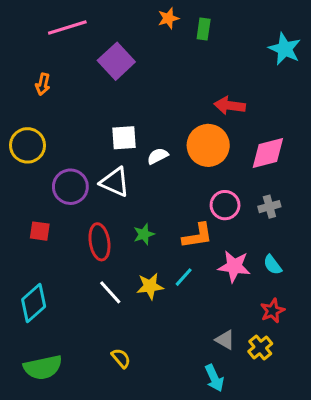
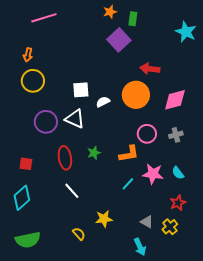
purple square: (116, 61) -> (119, 40), moved
yellow circle: (28, 145) -> (33, 81), moved
red square: (40, 231) -> (26, 164), moved
cyan line: (184, 277) -> (128, 184), moved
yellow star: (150, 286) -> (104, 219), moved

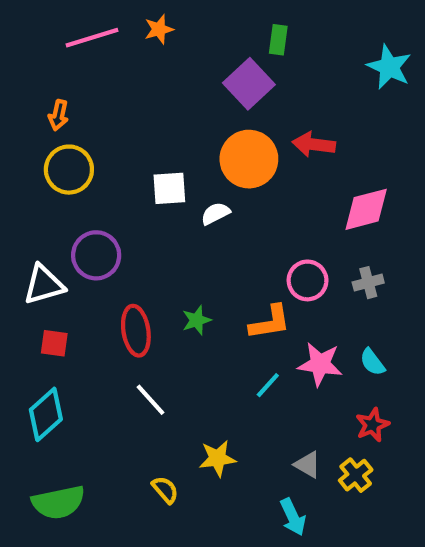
orange star: (110, 12) -> (159, 29), moved
orange circle: (136, 95) -> (249, 159), moved
white triangle: (75, 119) -> (44, 285), moved, turned -40

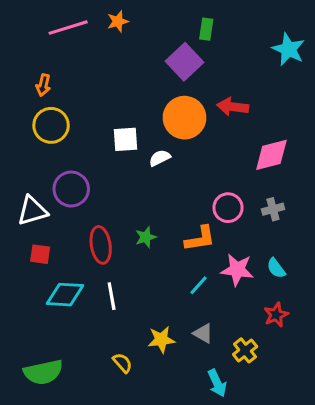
white line: (151, 400) -> (112, 296), turned 32
cyan diamond: (46, 414) -> (65, 295), moved, turned 45
gray triangle: (308, 465) -> (203, 333), moved
yellow cross: (356, 475) -> (245, 350), moved

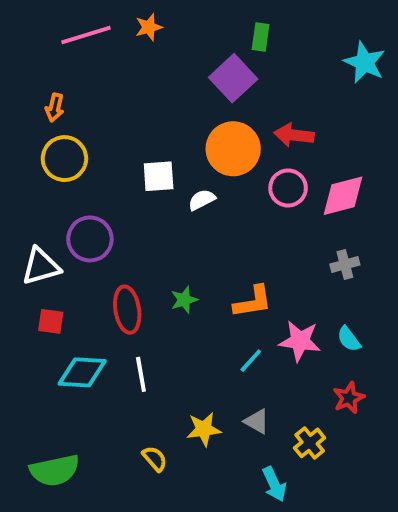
pink circle: (228, 208) -> (288, 188), moved

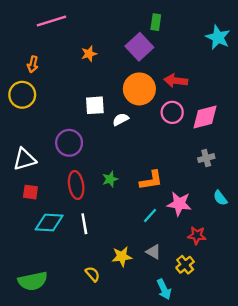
orange star: (149, 27) -> (89, 54), moved
yellow circle: (64, 159) -> (22, 95), moved
purple circle: (90, 239) -> (69, 143), moved
cyan semicircle: (349, 339) -> (220, 198), moved
red star: (349, 398) -> (197, 235), moved, turned 30

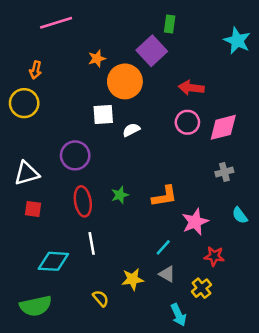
orange circle: (139, 89) -> (125, 81), moved
pink star: (179, 204) -> (195, 222), turned -30
cyan line: (150, 215) -> (163, 247), moved
cyan diamond: (49, 223) -> (53, 261), moved

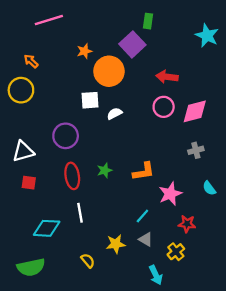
orange arrow: (36, 70) -> (31, 61), turned 120

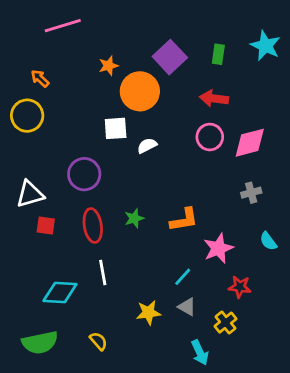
green rectangle: (148, 21) -> (218, 54), moved
red square: (29, 183) -> (46, 225), moved
yellow semicircle: (88, 261) -> (98, 341), moved

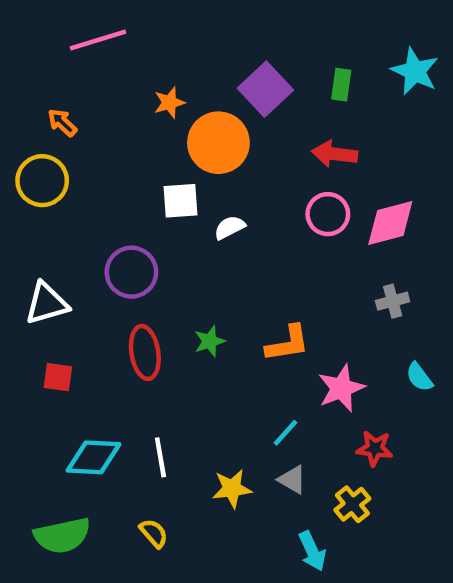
red square: (46, 225) -> (58, 377), moved
white line: (103, 273) -> (160, 457), moved

